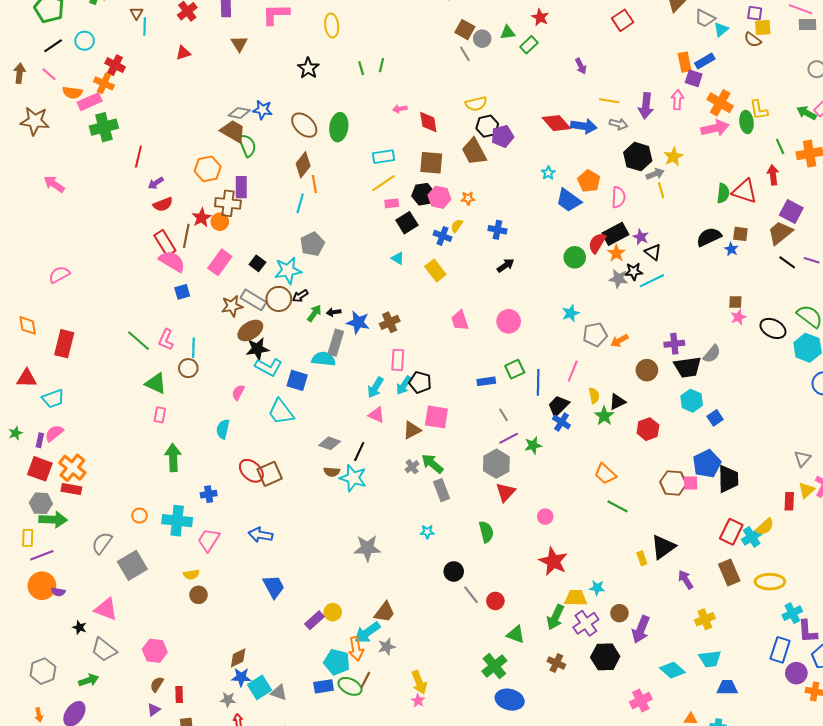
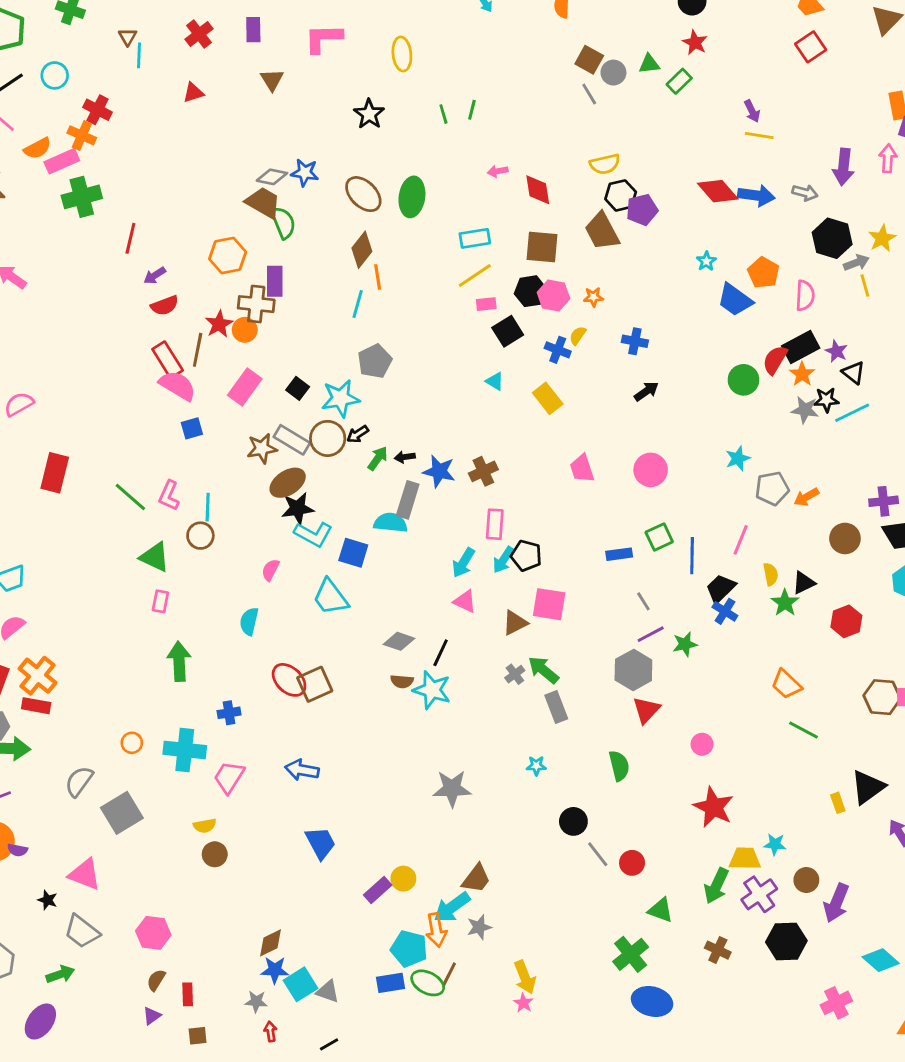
orange semicircle: (72, 93) -> (38, 148), turned -36
yellow line: (609, 101) -> (759, 135), moved
red rectangle: (64, 344) -> (55, 473), moved

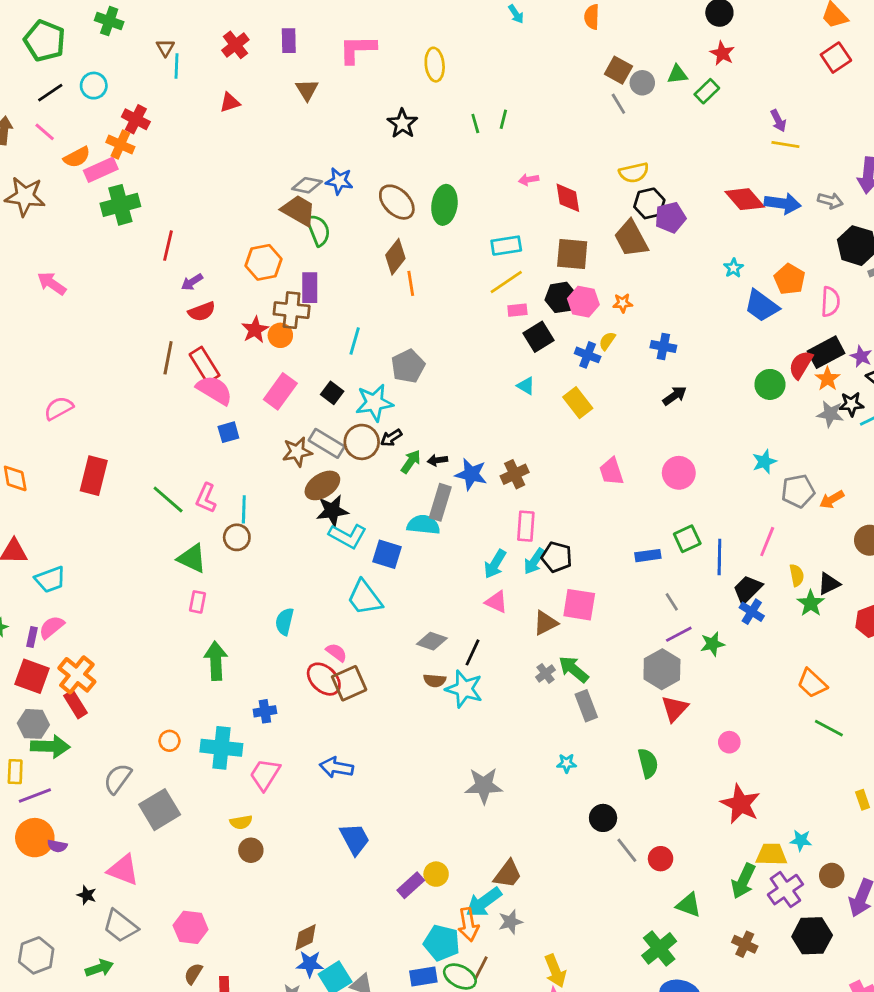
cyan line: (358, 304) -> (355, 341), moved
brown line: (198, 350) -> (168, 358), moved
pink semicircle: (270, 570) -> (336, 652), moved, turned 100
red rectangle: (36, 706) -> (75, 704), turned 48

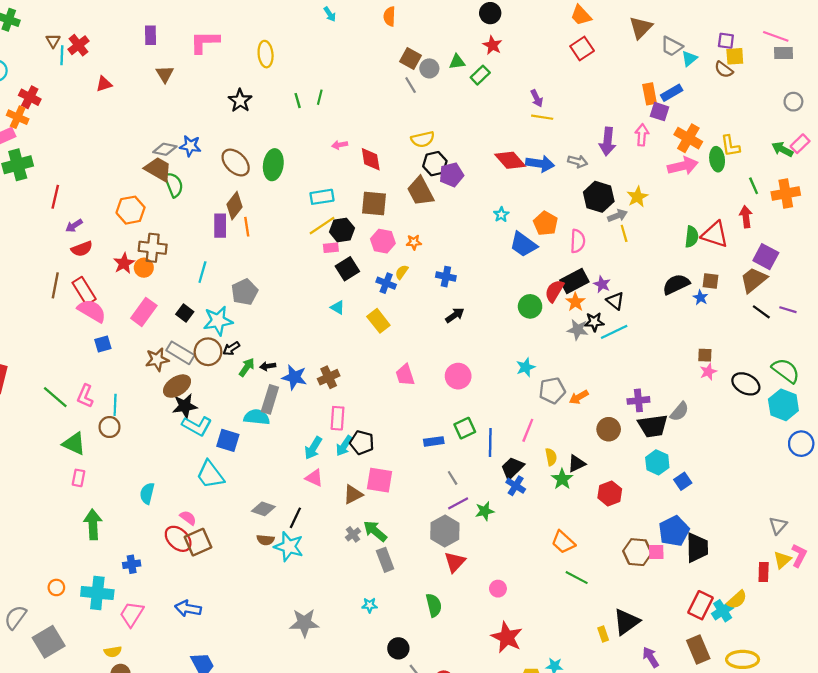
red cross: (235, 45) -> (79, 45), moved
purple rectangle: (310, 288) -> (220, 226), moved
black hexagon: (561, 297) -> (342, 230), moved

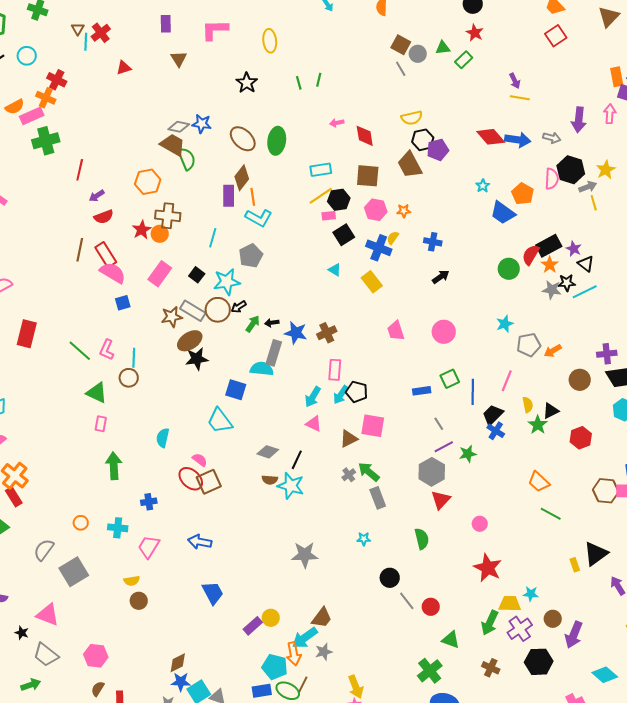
pink semicircle: (578, 241) -> (552, 179), moved
blue cross: (386, 283) -> (379, 248), size x1.4
cyan L-shape: (197, 426) -> (259, 218), moved
cyan cross: (97, 593) -> (118, 528), size x0.7

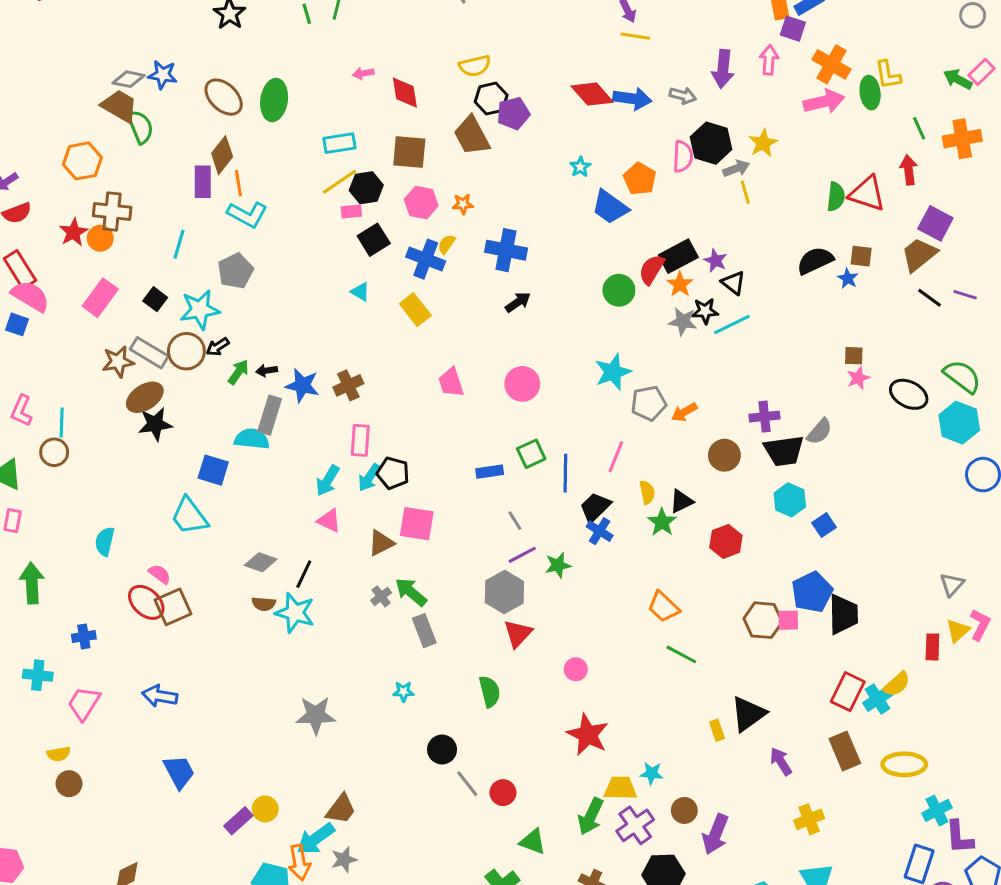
blue cross: (433, 242) -> (506, 250), size x1.5
blue square: (123, 303) -> (17, 324), moved, turned 35
cyan star: (505, 324) -> (613, 372), size x1.4

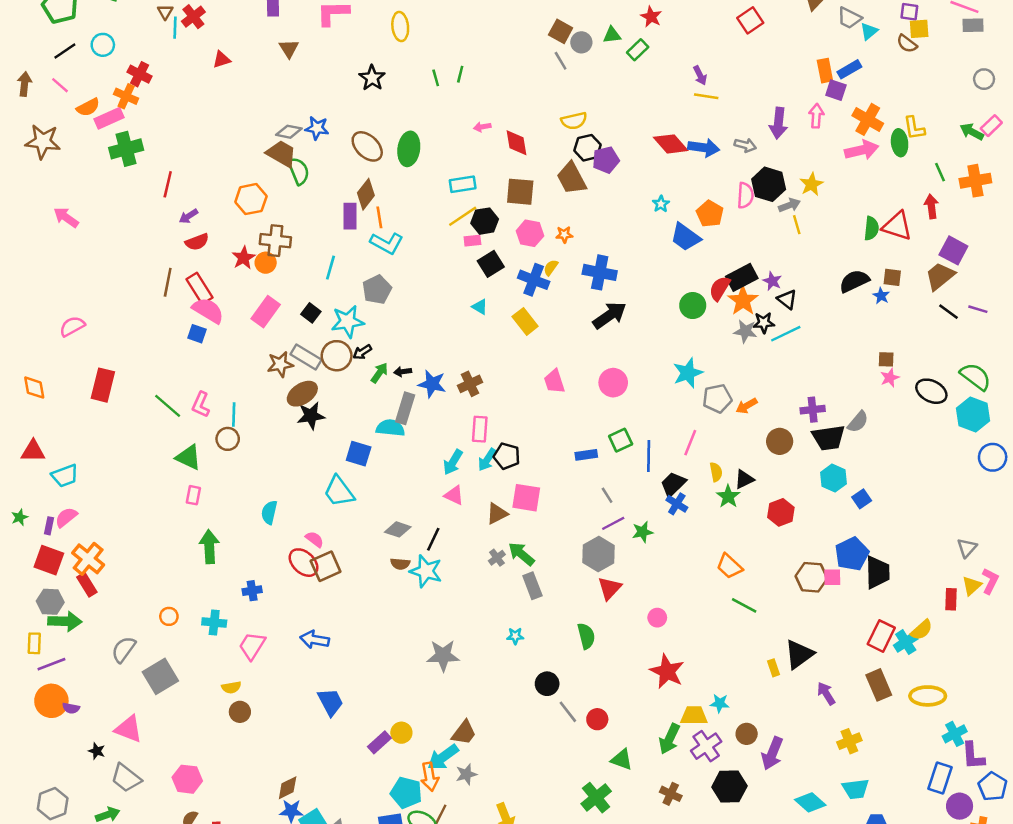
orange star: (680, 284) -> (743, 301), size x1.4
black arrow: (518, 302) -> (610, 315), size x1.6

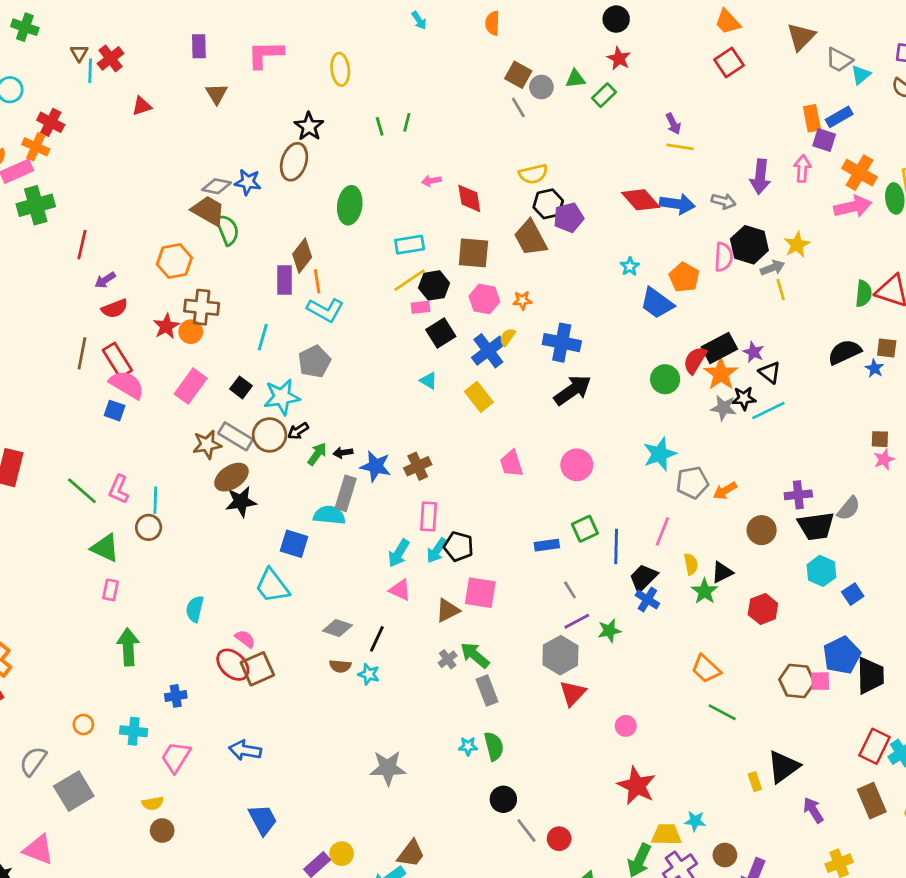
brown ellipse: (367, 146) -> (294, 162), moved, turned 64
blue cross: (534, 280) -> (488, 351), turned 32
cyan star: (426, 571) -> (369, 674), size x0.6
green semicircle: (586, 636) -> (494, 746), moved

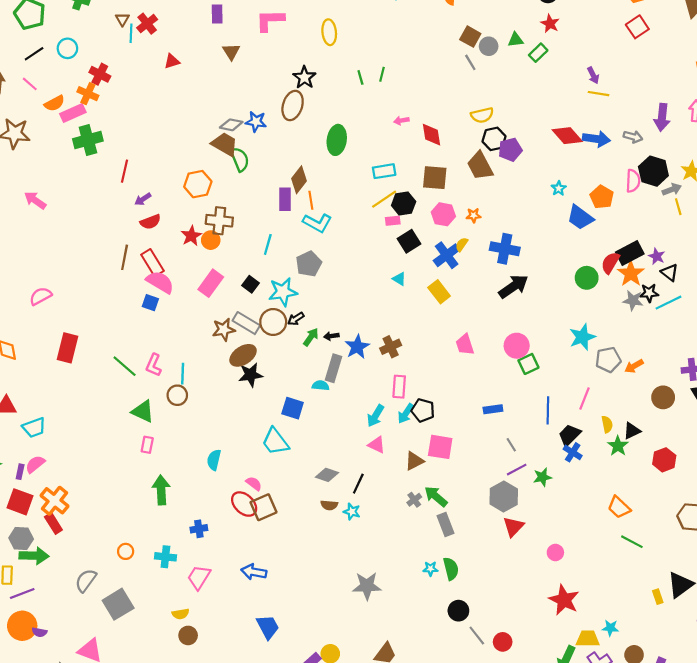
blue star: (376, 466) -> (357, 347), turned 30
cyan semicircle: (329, 515) -> (321, 386), size x0.7
green square: (585, 529) -> (528, 364), moved

